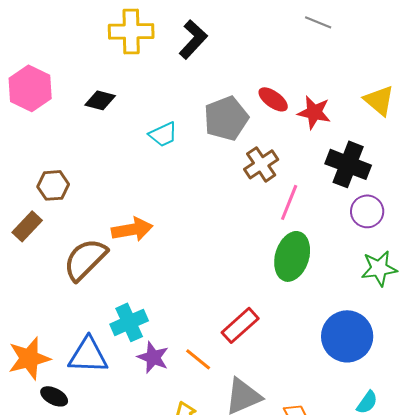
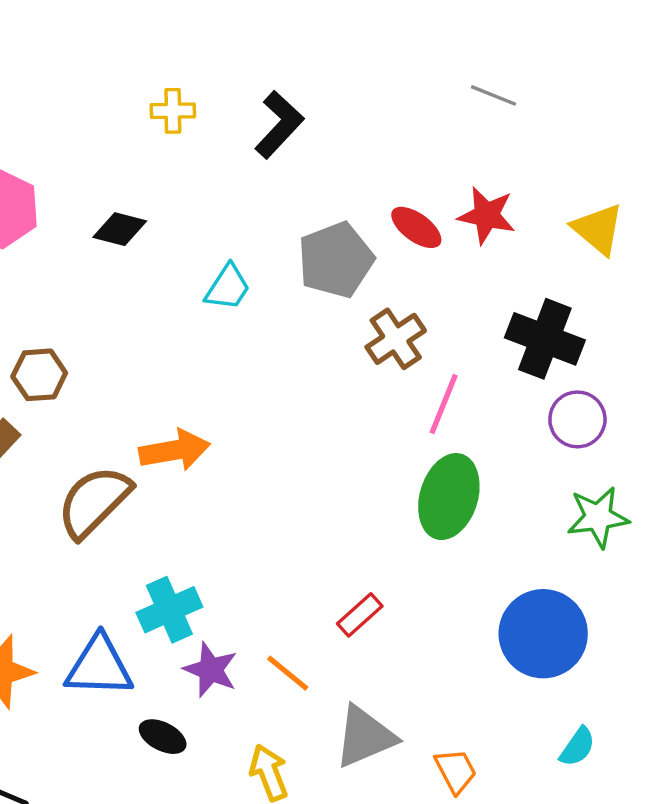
yellow cross: (131, 31) -> (173, 111), size x0.6
red star: (314, 112) -> (487, 215), moved
cyan trapezoid: (163, 134) -> (228, 287), turned -32
red rectangle: (240, 325) -> (360, 615), size x0.7
black ellipse: (54, 396) -> (163, 737), moved

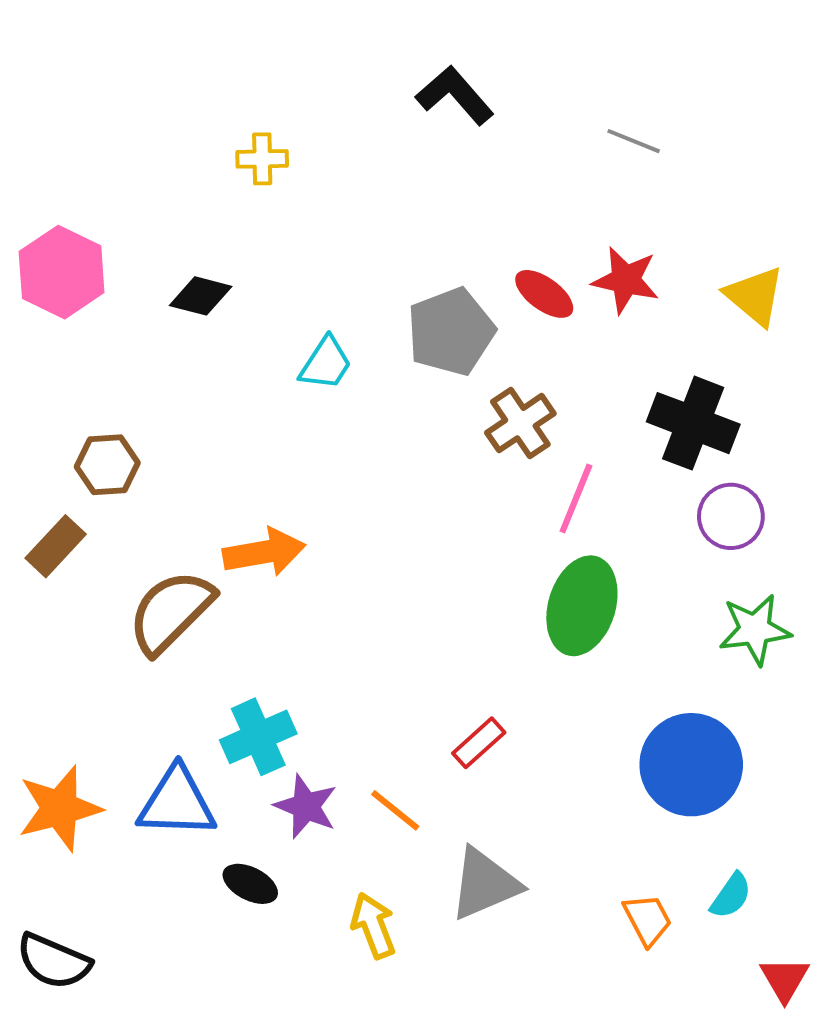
black L-shape: (279, 125) -> (455, 95), moved, turned -84
orange trapezoid: (456, 771) -> (647, 920), moved

